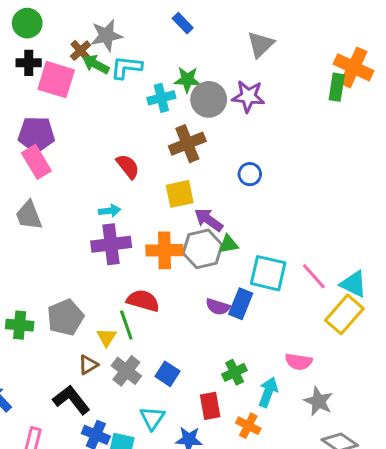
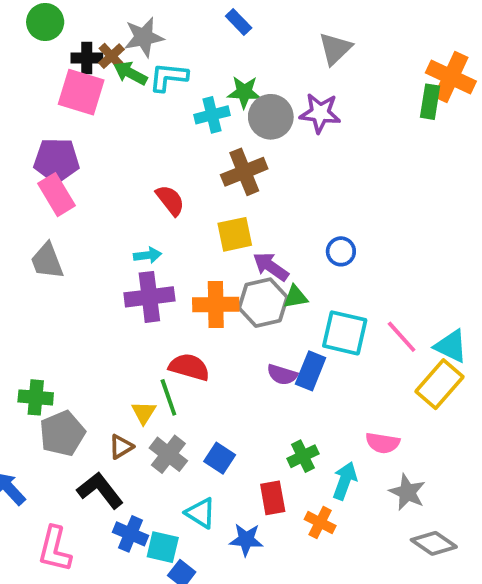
black cross: (29, 63) -> (87, 58), moved
blue circle: (250, 174) -> (341, 251), moved
gray pentagon: (65, 317) -> (62, 433), moved
cyan triangle: (152, 418) -> (201, 513), turned -32

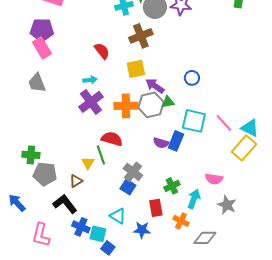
purple cross: (149, 297) -> (91, 102), turned -30
gray pentagon: (62, 433) -> (45, 174), turned 30
gray cross: (168, 454) -> (133, 172), moved
gray diamond: (434, 543) -> (205, 238), moved, turned -35

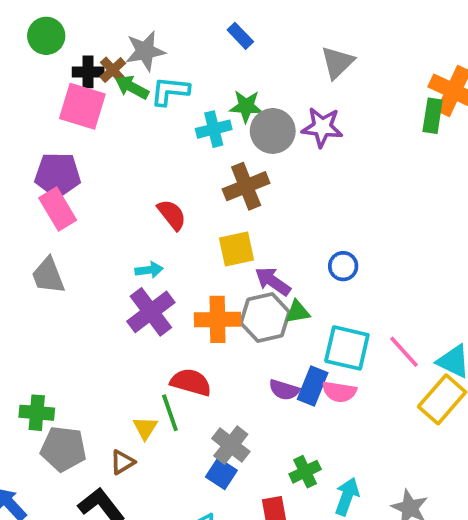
pink semicircle: (214, 179) -> (339, 392), moved

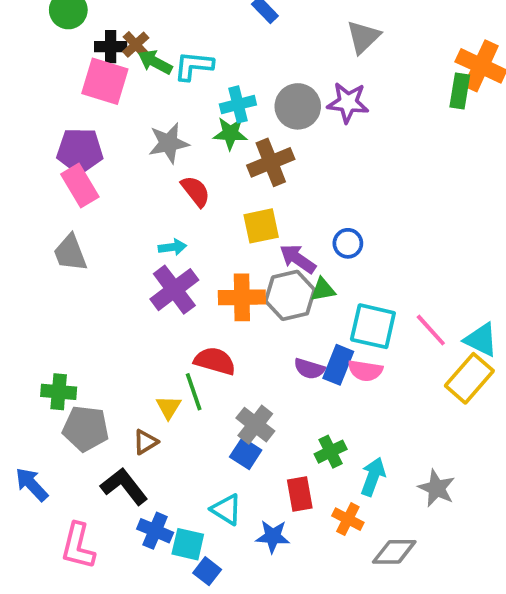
gray star: (145, 51) -> (169, 143), moved
green star: (246, 106) -> (230, 133), moved
blue circle: (343, 266) -> (348, 243), moved

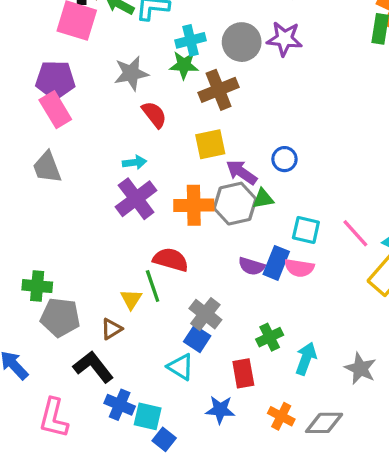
cyan square: (373, 326) -> (306, 230), size x0.7
cyan triangle: (226, 509) -> (181, 367), moved
orange cross: (348, 519) -> (281, 416), moved

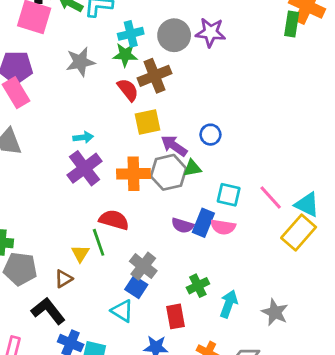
red semicircle: (154, 115) -> (128, 90), moved

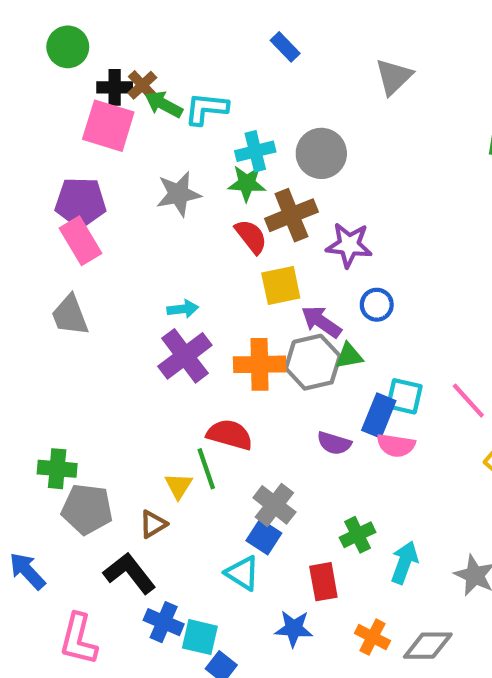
purple star: (210, 32) -> (349, 245), moved
blue rectangle: (203, 223) -> (379, 415), moved

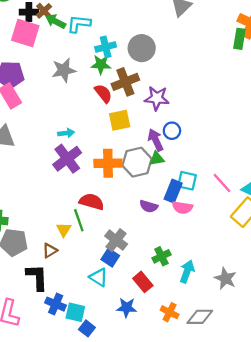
purple arrow: (321, 322) -> (156, 140), moved, turned 30
black L-shape: (130, 573) -> (37, 277), turned 36
red rectangle: (323, 582) -> (143, 282), turned -30

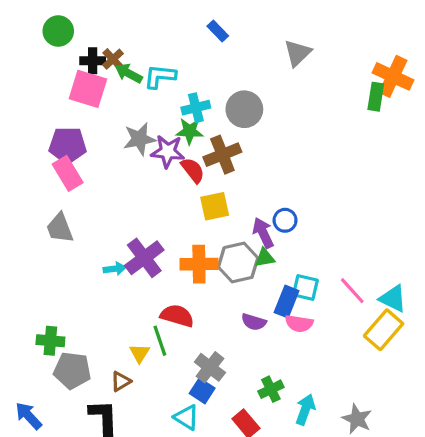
purple star: (157, 98) -> (168, 151), moved
cyan arrow: (66, 133) -> (115, 269), moved

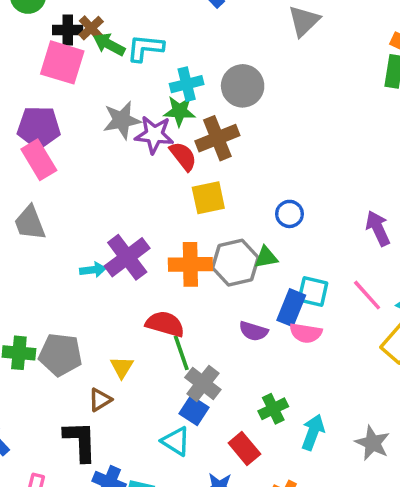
purple arrow: (263, 233) -> (378, 228), moved
green line: (160, 341) -> (181, 353), moved
gray pentagon: (72, 370) -> (60, 355), moved

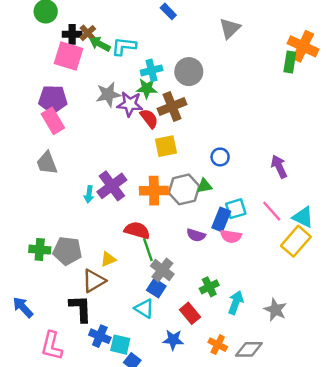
cyan arrow: (93, 270) -> (89, 194), turned 105
cyan square: (313, 291) -> (236, 209), turned -30
yellow triangle: (122, 367) -> (108, 259), turned 35
brown triangle: (100, 400) -> (94, 281), size x1.5

